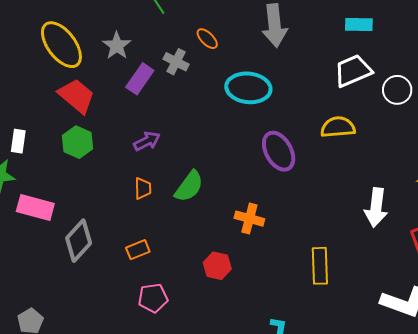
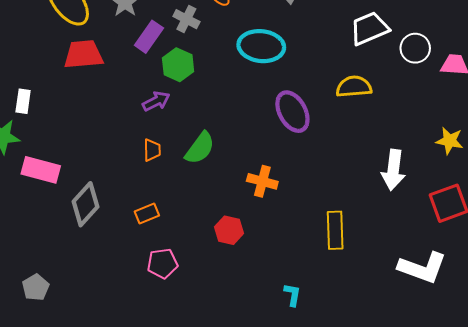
red trapezoid: (77, 96) -> (83, 54), turned -45
green hexagon: (78, 142) -> (178, 65), moved

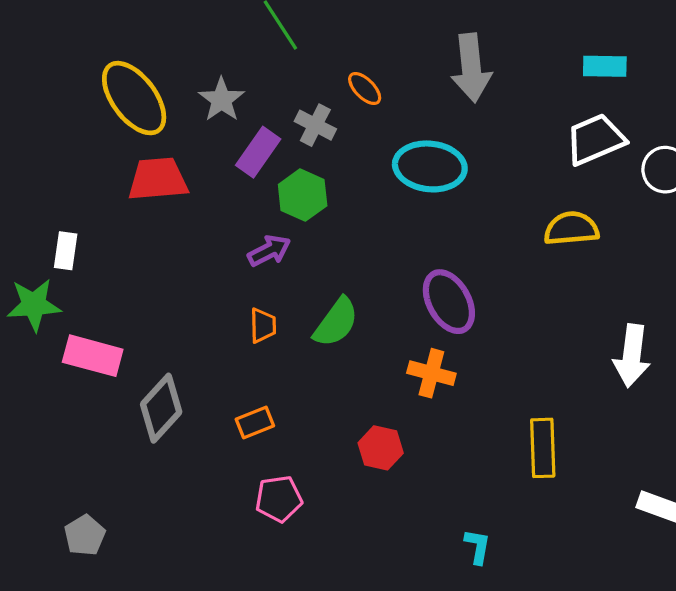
purple ellipse: (292, 112) -> (449, 302), moved

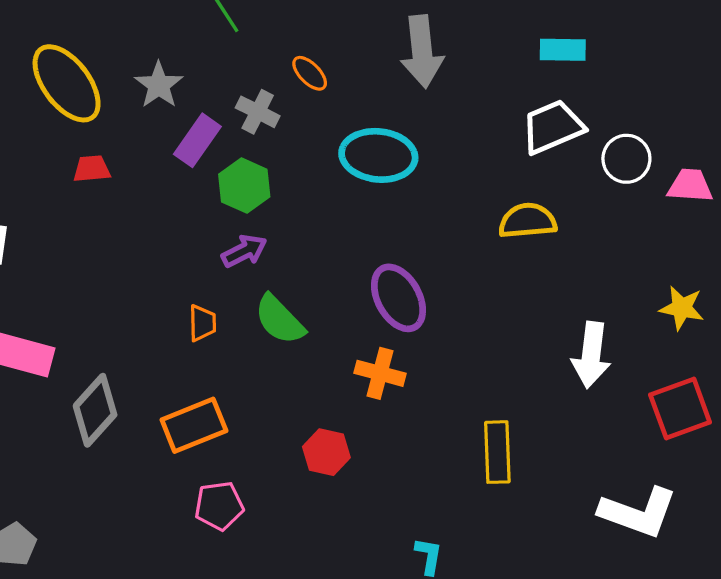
red trapezoid: (158, 179) -> (92, 169), size x0.6
purple arrow: (269, 251) -> (244, 251), moved
green semicircle: (336, 322) -> (279, 320), turned 100
orange rectangle: (255, 422) -> (194, 425), size x1.6

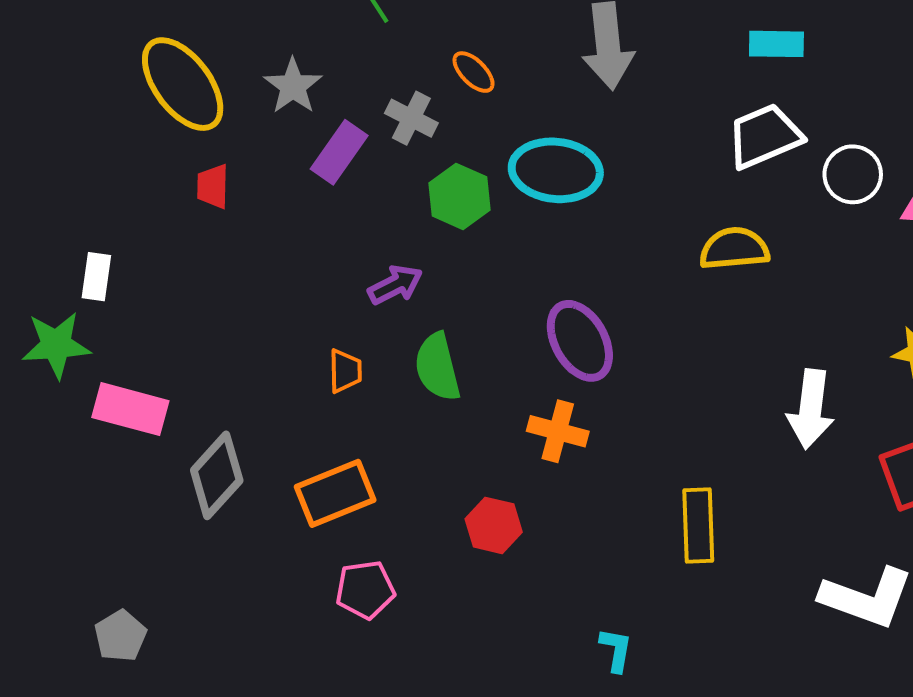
red trapezoid: (92, 169) -> (213, 186), turned -84
green hexagon: (244, 186) -> (459, 196), moved
green semicircle: (279, 320) -> (437, 367), turned 30

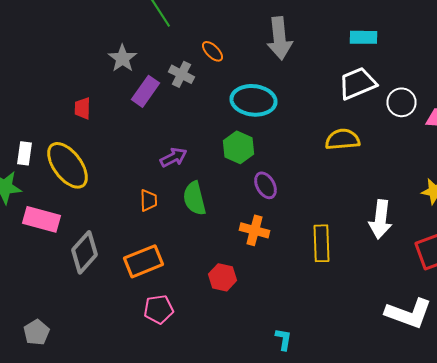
yellow ellipse: (183, 84) -> (68, 165), moved
green hexagon: (459, 196) -> (238, 147), moved
purple ellipse: (580, 341) -> (266, 185), size x0.7
yellow rectangle: (698, 525) -> (322, 243), moved

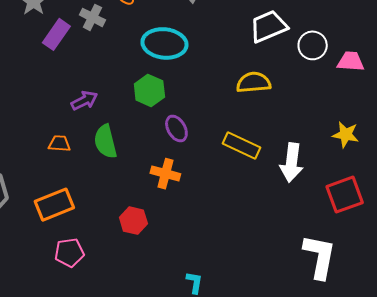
orange trapezoid: (148, 200) -> (59, 144), turned -85
yellow rectangle: (322, 243) -> (242, 146), moved, turned -63
white L-shape: (408, 313) -> (320, 257), turned -99

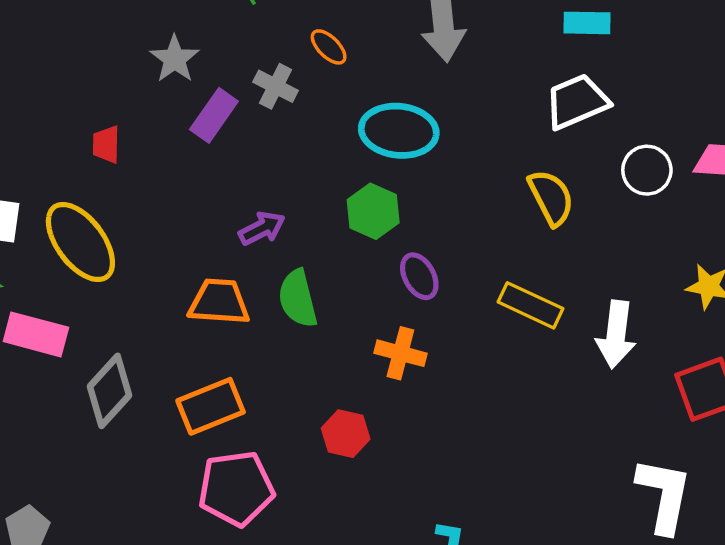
white circle: (313, 45) -> (647, 170), moved
yellow semicircle: (254, 82) -> (551, 198), turned 68
orange trapezoid: (59, 144) -> (219, 302), size x1.6
pink pentagon: (69, 253) -> (236, 488), size x1.5

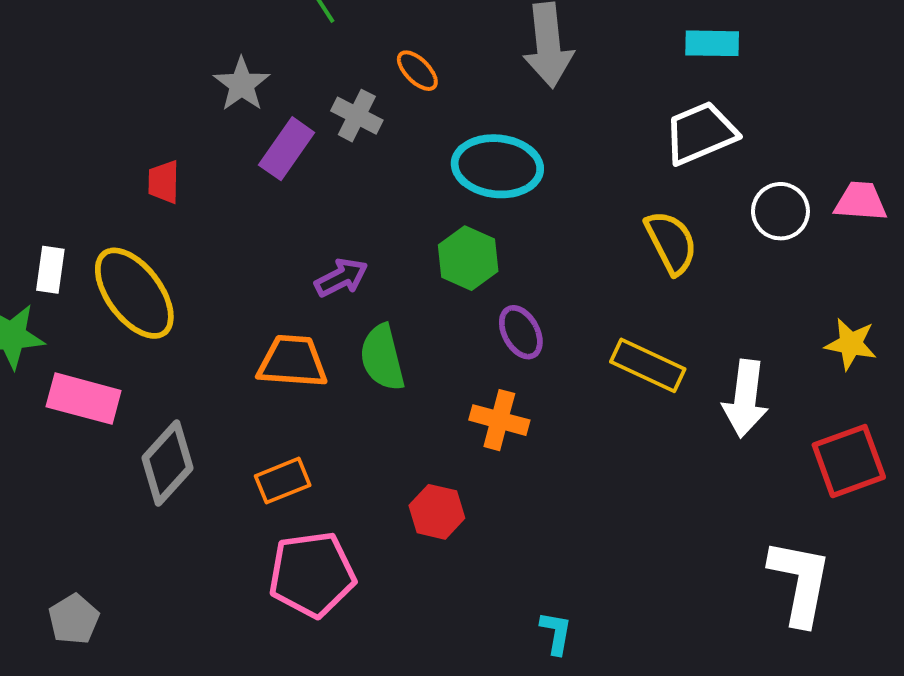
orange rectangle: (211, 406) -> (283, 481), size x0.7

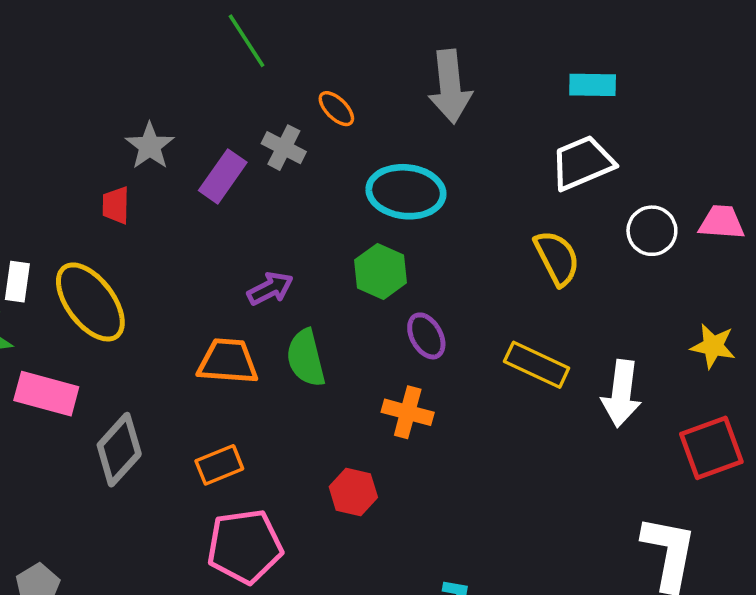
gray star: (242, 84) -> (150, 146), moved

